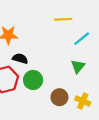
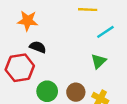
green circle: (33, 80) -> (47, 91), moved

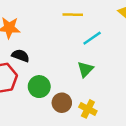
green circle: (47, 91) -> (39, 87), moved

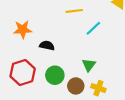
black semicircle: (21, 56) -> (47, 46), moved
green triangle: (85, 69) -> (89, 65), moved

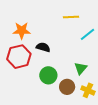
red hexagon: (23, 72) -> (19, 57), moved

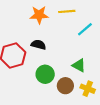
orange star: (22, 31) -> (39, 15), moved
green triangle: (81, 68) -> (79, 65), turned -40

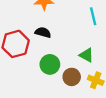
cyan line: (85, 29) -> (93, 16), turned -63

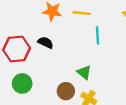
green circle: (50, 64) -> (22, 83), moved

